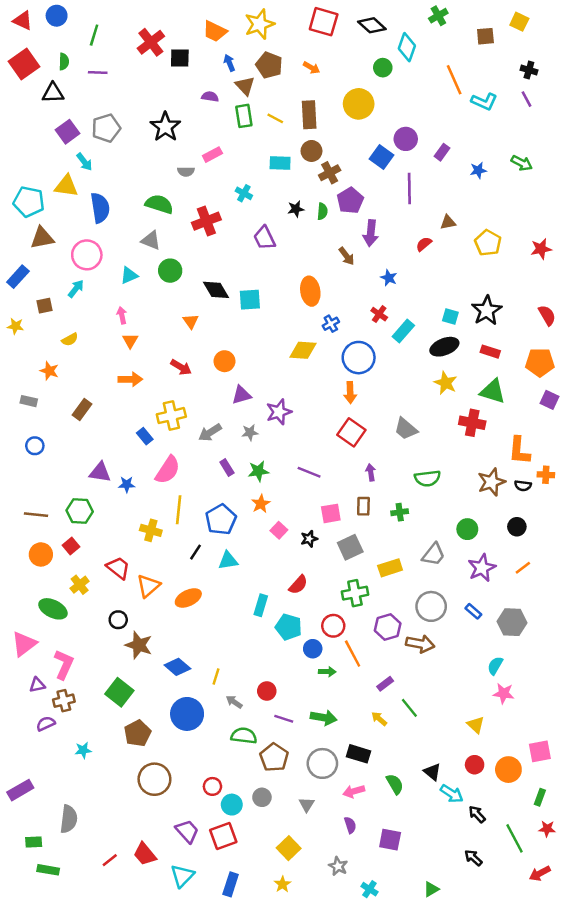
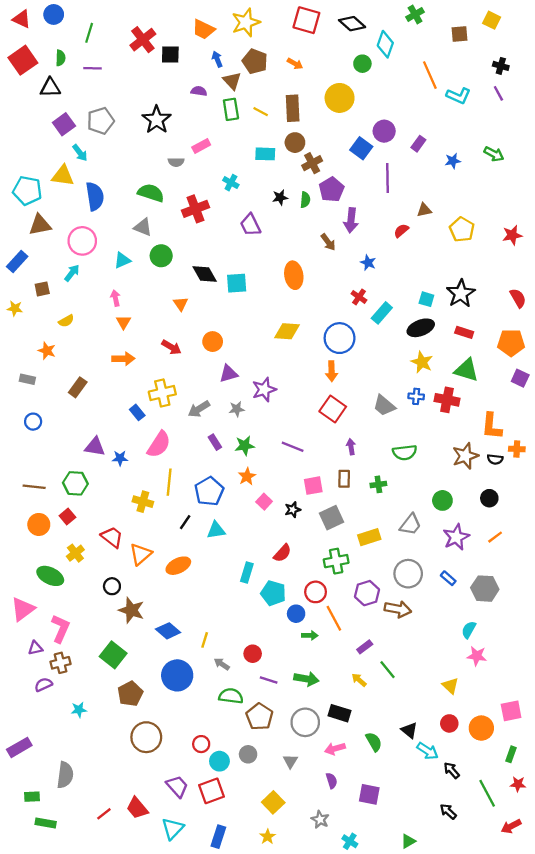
blue cross: (331, 324) -> (416, 396), moved, turned 35

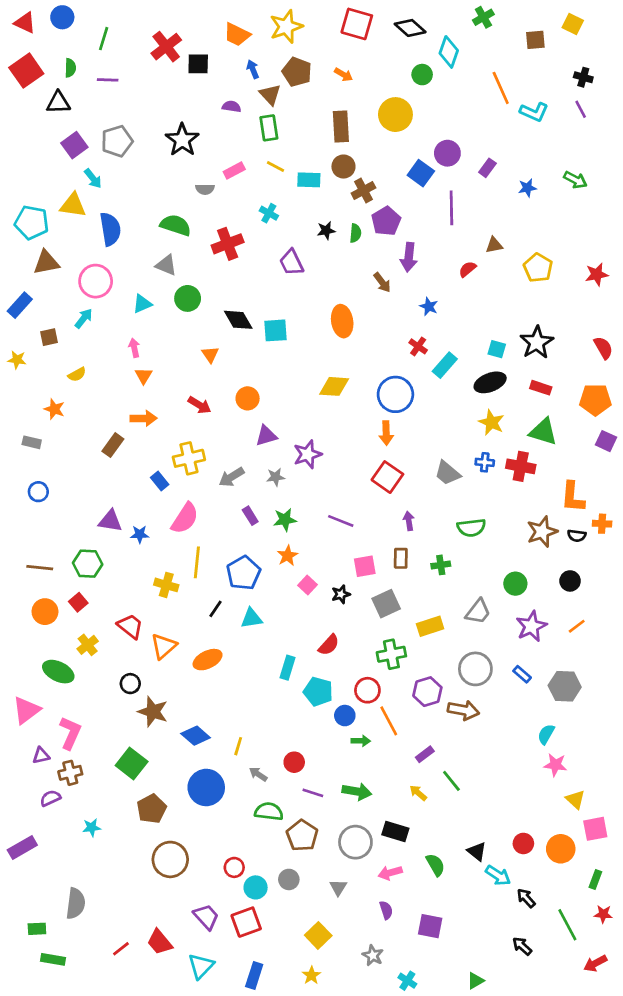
yellow line: (261, 112) -> (276, 167), moved
brown rectangle: (78, 387) -> (113, 445), moved
yellow triangle: (450, 686) -> (575, 800), moved
purple rectangle: (19, 747) -> (22, 847), moved

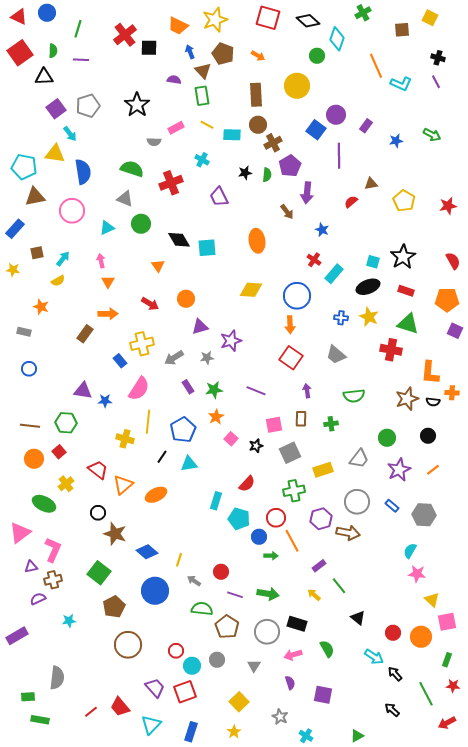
cyan arrow: (84, 318) -> (63, 259), moved
blue cross: (485, 462) -> (341, 318), moved
black triangle: (477, 851) -> (358, 618), moved

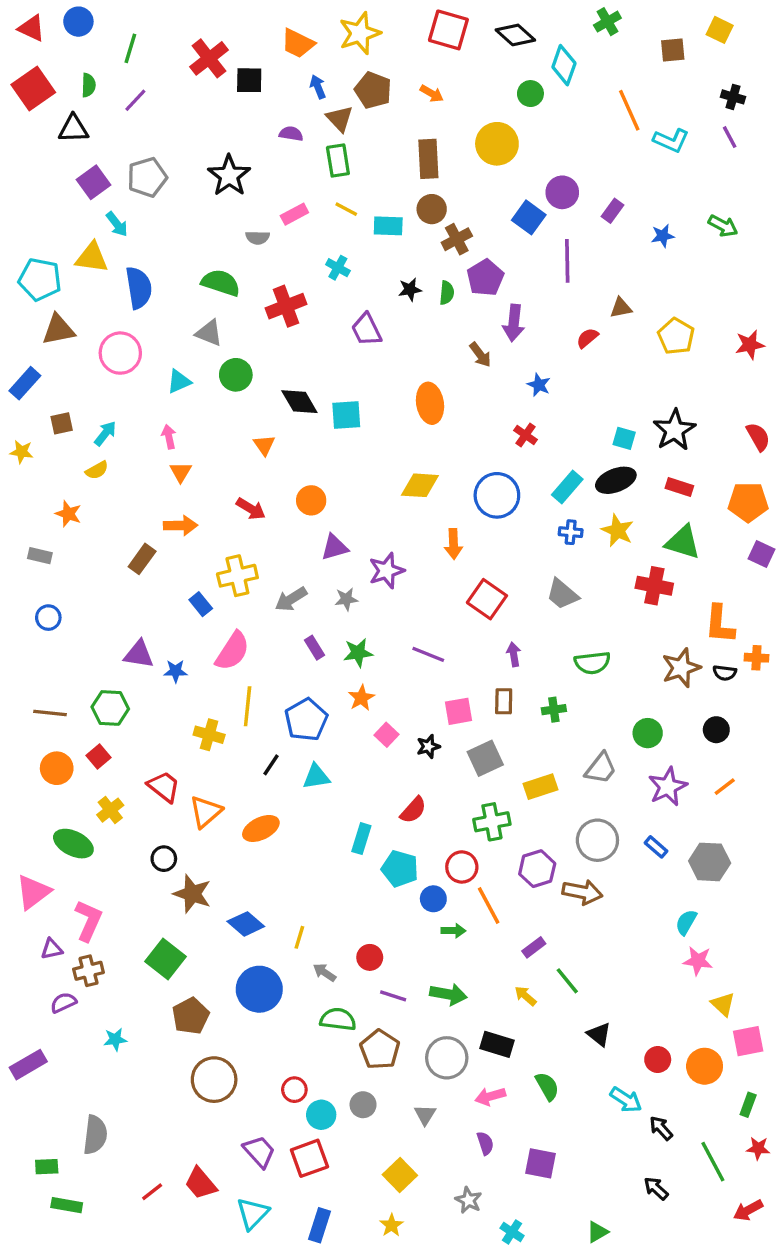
purple line: (81, 60) -> (135, 100), turned -49
cyan rectangle: (334, 274) -> (567, 487), moved
orange arrow: (290, 325) -> (453, 544), moved

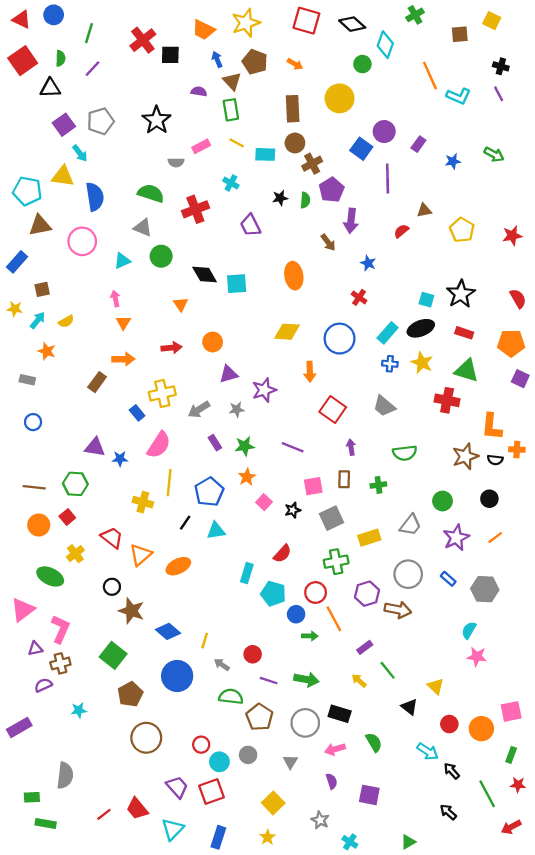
cyan arrow: (105, 433) -> (38, 320), moved
red arrow: (251, 509) -> (171, 348), turned -36
yellow triangle: (723, 1004) -> (436, 686), moved

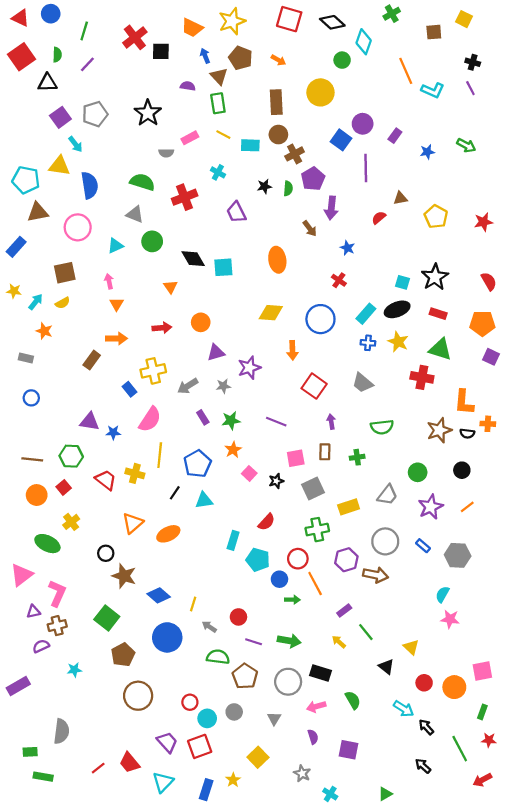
brown square: (42, 289) -> (65, 273), moved, size x1.5
red trapezoid: (112, 538) -> (106, 480), moved
yellow star: (268, 837) -> (233, 780), moved

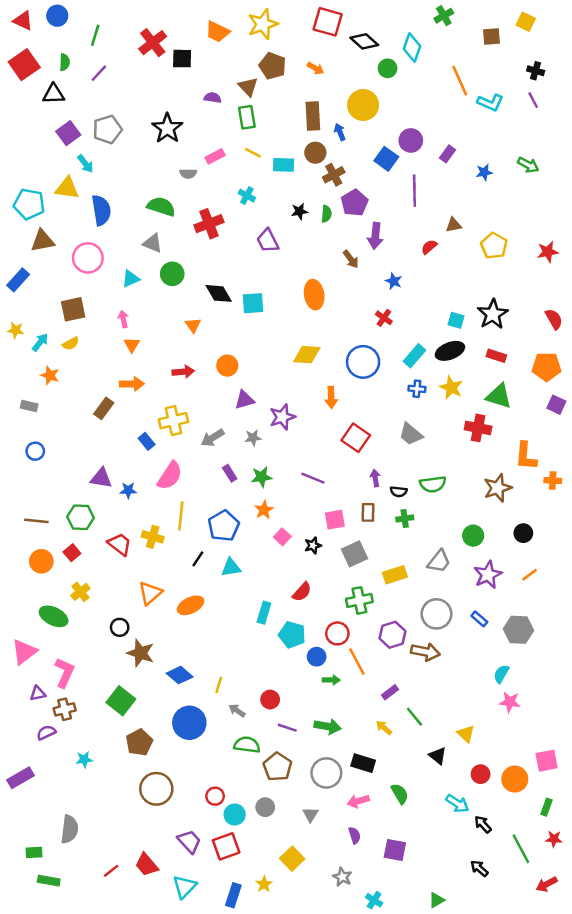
black diamond: (332, 22) -> (364, 41), moved
blue arrow: (205, 56) -> (340, 132), moved
black semicircle: (467, 433) -> (399, 492), moved

